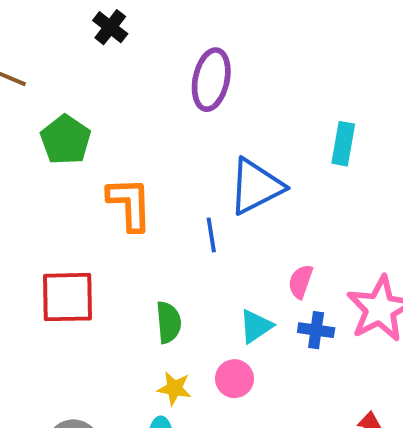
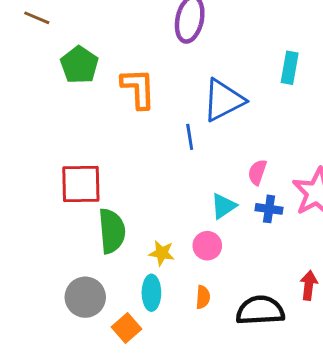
orange L-shape: (130, 204) -> (138, 88), moved
green semicircle: (168, 322) -> (112, 231), moved, size x1.4

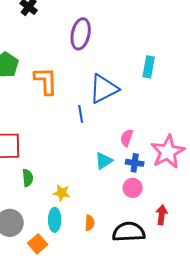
green semicircle: (112, 231) -> (28, 178), size x0.6
pink circle: (207, 246) -> (133, 188), moved

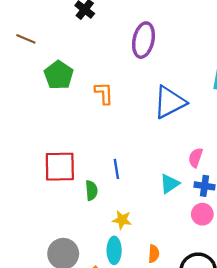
orange L-shape: (46, 81) -> (104, 93), size x0.7
blue line: (81, 114) -> (116, 169), moved
green semicircle: (28, 178) -> (91, 190), moved

